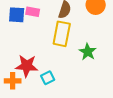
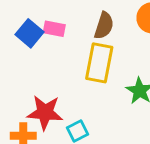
blue square: (17, 15) -> (29, 33), turned 36

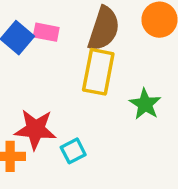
brown semicircle: (104, 26) -> (104, 29), size x1.4

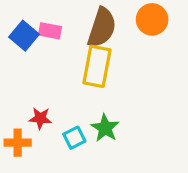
green star: (145, 104) -> (105, 128), moved
red star: (35, 129) -> (40, 118), size x0.6

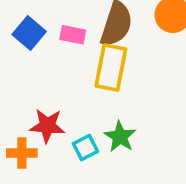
pink rectangle: (50, 31) -> (73, 35), moved
red star: (40, 118) -> (47, 126), size x1.4

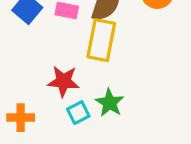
red star: (47, 126) -> (63, 81), moved

